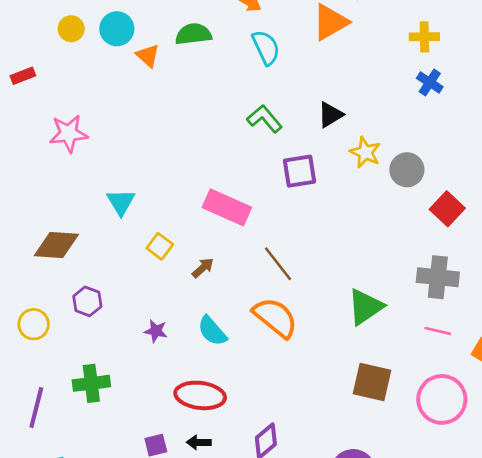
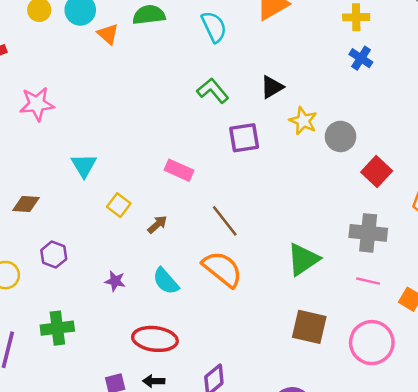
pink rectangle: (227, 207) -> (179, 170), size x0.7
brown diamond: (56, 245) -> (26, 204), size x0.7

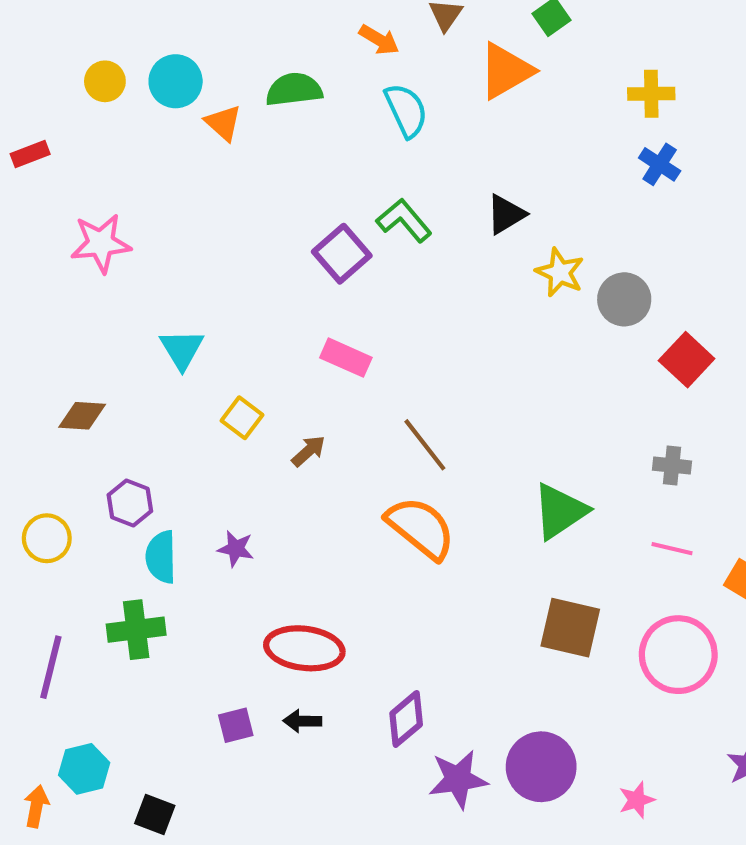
purple square: (244, 138) -> (342, 254), moved, turned -32
gray cross: (368, 233) -> (672, 466), size x0.6
cyan semicircle: (166, 281) -> (161, 557), moved, turned 40

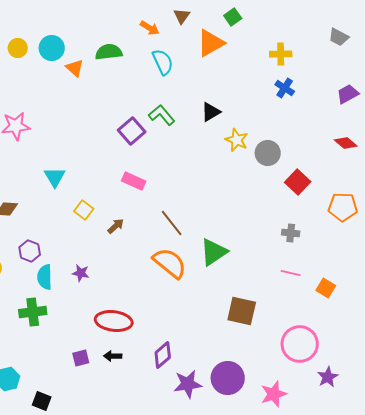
green triangle: (560, 511) -> (214, 252), moved
pink circle: (678, 655) -> (300, 344), moved
pink star: (637, 800) -> (274, 394), size x1.5

